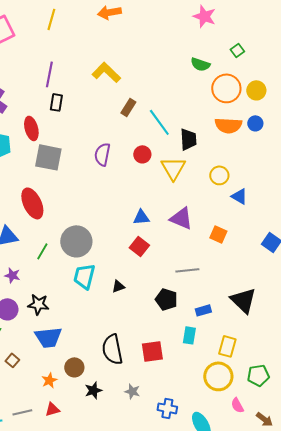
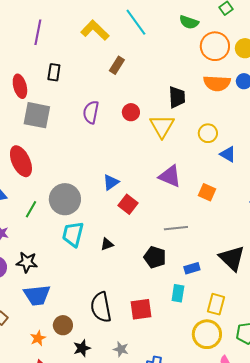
black rectangle: (56, 102) -> (54, 72), moved
cyan line: (159, 122) -> (136, 22), moved
blue triangle: (141, 217) -> (111, 182), moved, turned -30

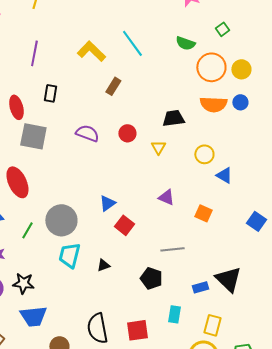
black trapezoid: (177, 97) -> (173, 118), turned -95
purple semicircle: (91, 112) -> (87, 133), turned 100
yellow triangle: (162, 126) -> (158, 147), size x0.6
purple triangle: (170, 176) -> (166, 197), size x0.7
blue rectangle: (192, 268) -> (200, 287), moved

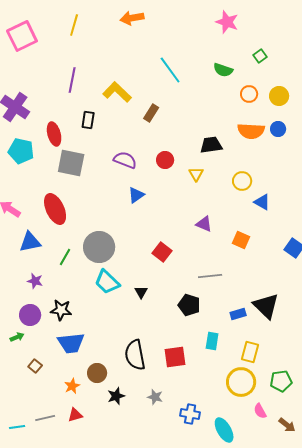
yellow L-shape: (91, 51) -> (117, 92), moved
orange circle: (211, 67) -> (249, 94), size x0.6
blue triangle: (107, 203) -> (136, 195), moved
cyan trapezoid: (69, 255) -> (107, 282), turned -60
black triangle: (103, 265) -> (141, 292), turned -40

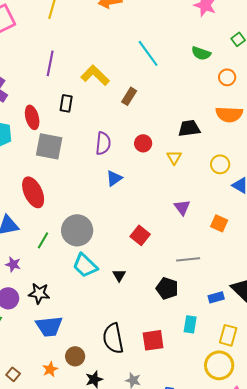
purple semicircle: (125, 160) -> (103, 143), turned 75
purple triangle: (204, 224) -> (182, 207), turned 30
brown square: (35, 366) -> (13, 374), moved

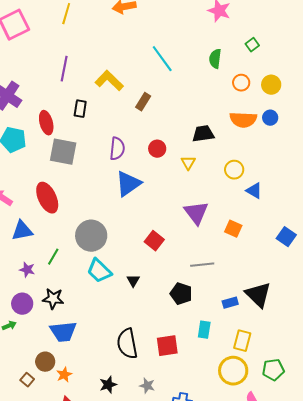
green semicircle: (201, 53) -> (215, 59), turned 78
blue triangle: (114, 178) -> (128, 184), size x1.6
purple triangle: (182, 207) -> (196, 213), size x1.5
green line: (43, 240) -> (53, 257), moved
brown circle: (75, 356) -> (45, 362), moved

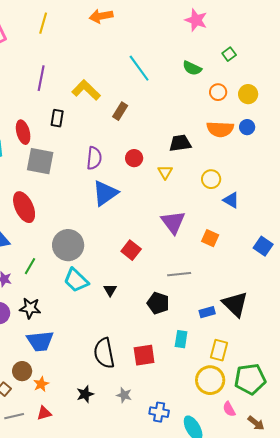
green semicircle: (215, 59) -> (192, 68), turned -72
green pentagon: (273, 370) -> (250, 379), size x1.4

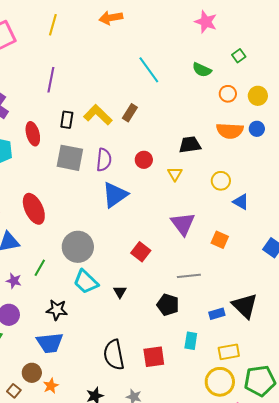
yellow L-shape: (86, 90) -> (98, 115), moved
gray square: (40, 161) -> (70, 158), moved
black star: (30, 308) -> (57, 310), moved
yellow rectangle: (219, 350) -> (229, 352), turned 65

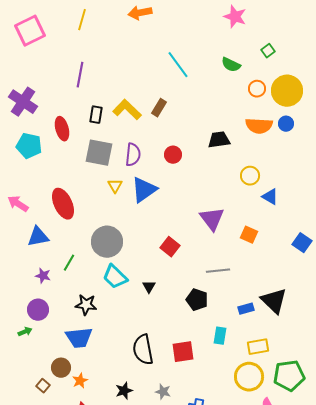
yellow circle: (258, 96) -> (287, 91), size x1.6
yellow triangle: (175, 174) -> (115, 186), moved

